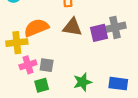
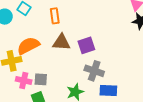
gray cross: (115, 27) -> (94, 71), moved, turned 36
pink cross: (28, 65) -> (24, 80), turned 35

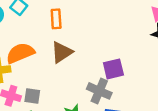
brown triangle: (62, 42) -> (62, 52), turned -42
purple square: (86, 45) -> (113, 69), moved

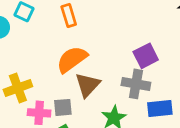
brown triangle: (62, 52) -> (87, 85), moved
orange semicircle: (20, 53) -> (72, 59), moved

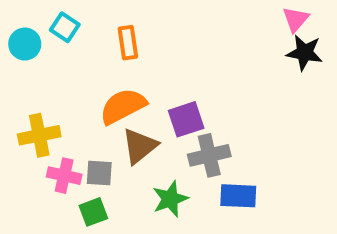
purple square: (146, 56) -> (186, 119), moved
gray cross: (136, 84) -> (209, 155), turned -32

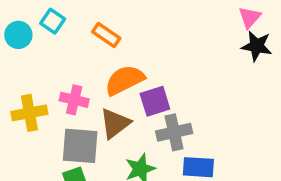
orange rectangle: (128, 43) -> (106, 35), turned -48
orange semicircle: (123, 106) -> (125, 80), moved
gray square: (99, 173) -> (80, 146), size x1.6
pink cross: (64, 176) -> (74, 100), moved

